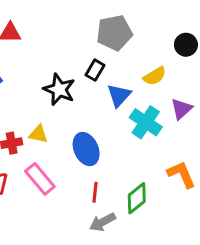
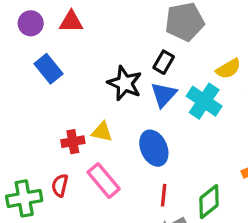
blue triangle: (119, 95) -> (164, 95), moved
cyan cross: (146, 122) -> (204, 101), moved

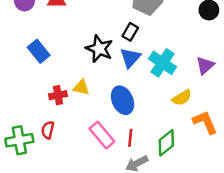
blue rectangle: (48, 69) -> (39, 51), moved
yellow semicircle: (228, 69) -> (182, 98), moved
pink rectangle: (104, 181) -> (102, 135), moved

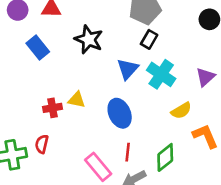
black rectangle: (130, 32) -> (149, 39), moved
black star: (99, 49) -> (89, 39), moved
blue rectangle: (39, 51) -> (38, 48), moved
pink rectangle: (102, 135) -> (98, 167), moved

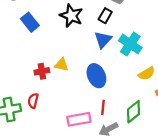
black rectangle: (149, 39) -> (105, 16), moved
pink rectangle: (98, 167) -> (79, 119), turned -60

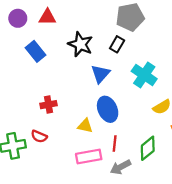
blue triangle: (103, 40) -> (100, 74), moved
yellow triangle: (62, 65) -> (85, 126), moved
red semicircle: (33, 101) -> (39, 136), turned -80

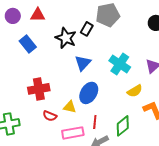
black rectangle: (117, 44) -> (87, 29), moved
red cross: (49, 105) -> (39, 89), size x1.5
blue ellipse: (108, 109) -> (89, 93), turned 55
red semicircle: (39, 136) -> (50, 116), moved

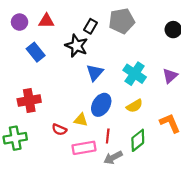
black rectangle: (87, 29) -> (90, 26), moved
red cross: (39, 89) -> (29, 101), moved
yellow semicircle: (135, 91) -> (135, 106), moved

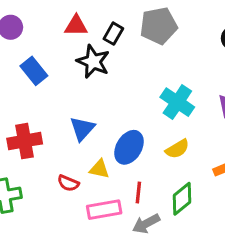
red triangle: (46, 21) -> (76, 26), moved
blue triangle: (95, 73) -> (82, 129), moved

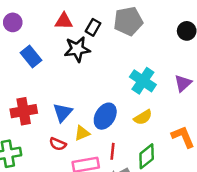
black star: (93, 62) -> (77, 49), turned -30
blue triangle: (82, 129) -> (63, 112), moved
yellow triangle: (99, 169) -> (82, 133), turned -35

